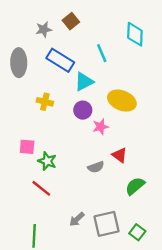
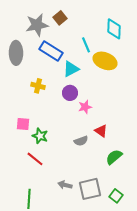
gray star: (44, 29) -> (37, 25), size x1.6
yellow ellipse: (122, 101) -> (105, 61), moved
gray arrow: (77, 219) -> (65, 185), turned 56

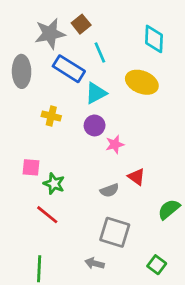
cyan line: (86, 45) -> (100, 52), moved
green semicircle: (114, 157) -> (169, 209), moved
gray arrow: (65, 185) -> (95, 263), moved
gray square: (90, 189) -> (115, 232), moved, turned 30

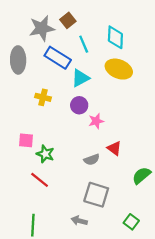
cyan diamond: (154, 39) -> (115, 37), moved

